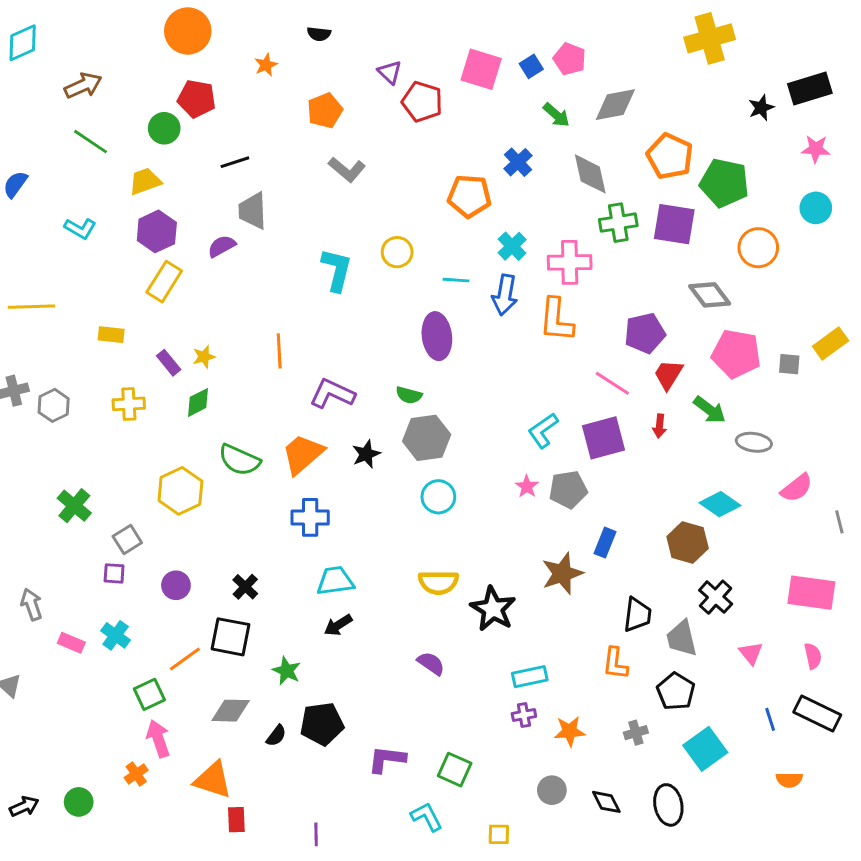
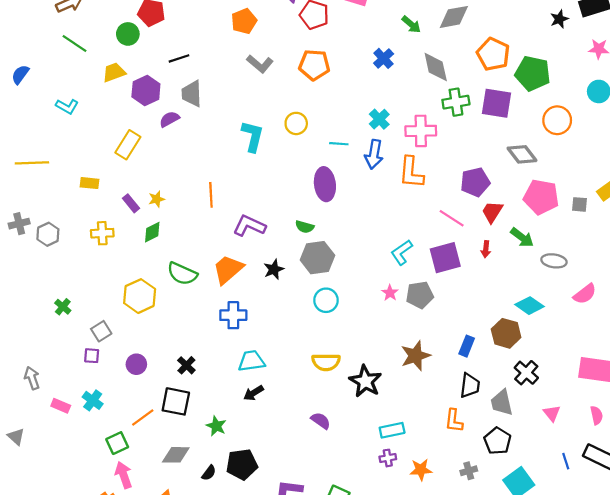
orange pentagon: (469, 196) -> (314, 65), moved
purple hexagon: (157, 231) -> (146, 90), moved
green cross: (74, 506) -> (63, 307), size x0.7
blue rectangle: (605, 543) -> (467, 346), moved

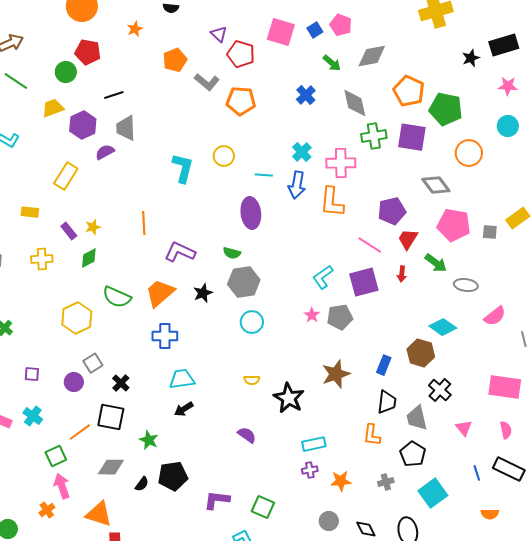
gray L-shape: (260, 64) -> (207, 82), moved
gray square: (101, 331) -> (93, 363), moved
yellow semicircle: (326, 362) -> (252, 380), size x0.6

